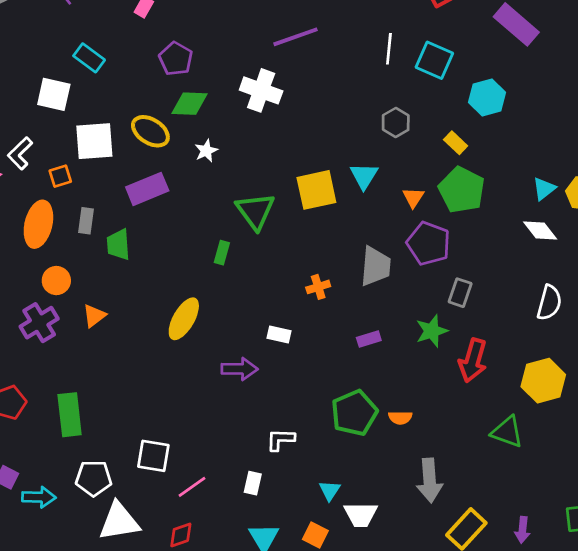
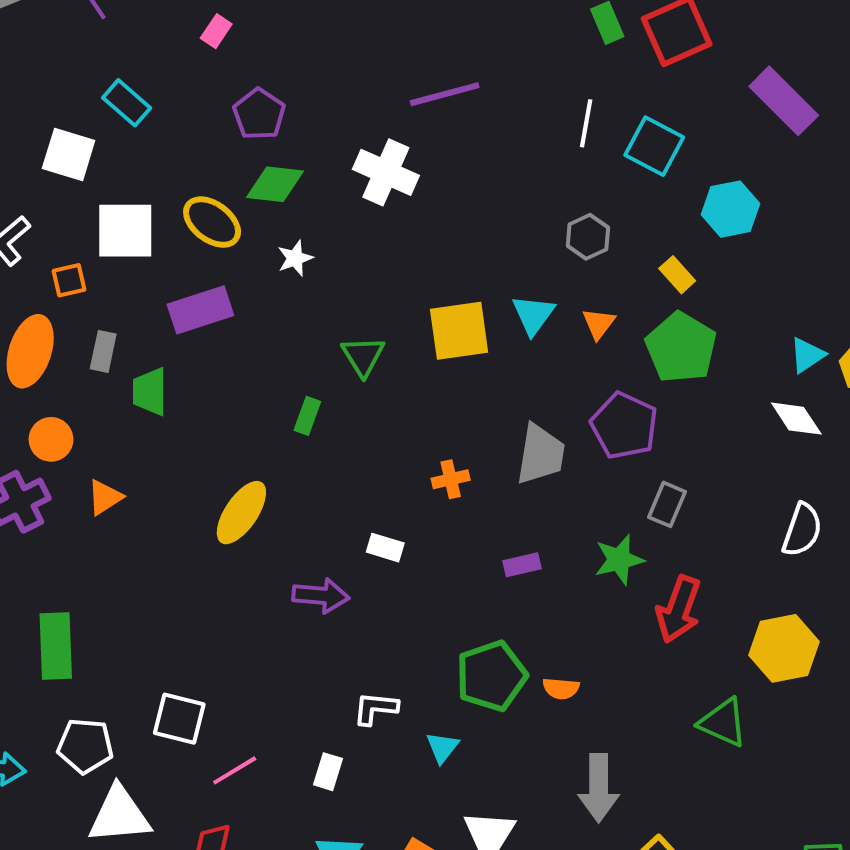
orange triangle: (413, 197) -> (599, 323), moved
green triangle: (255, 211) -> (363, 356), size x0.7
cyan triangle: (330, 491) -> (442, 747), moved

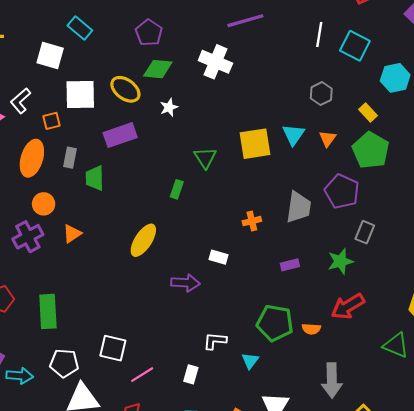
red arrow: (679, 609) -> (348, 306), moved, turned 40
green pentagon: (491, 676) -> (275, 323), turned 30

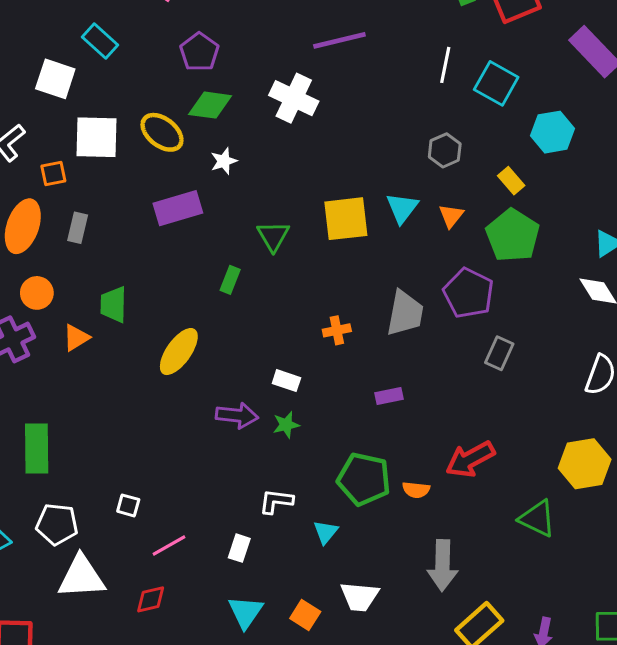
purple rectangle: (120, 135) -> (178, 208), moved
green trapezoid: (95, 178) -> (113, 305), moved
green star: (340, 261) -> (286, 425), moved, size x0.7
white square: (113, 348) -> (128, 505), size x0.6

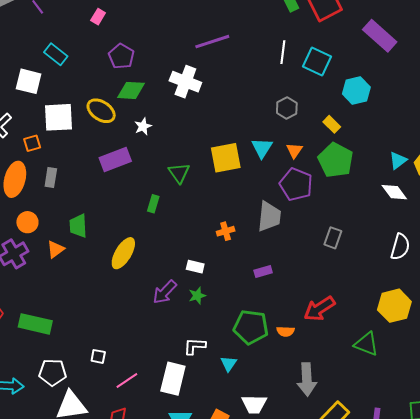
purple pentagon: (469, 293) -> (296, 184), moved
purple arrow: (237, 415) -> (165, 292), turned 132
green rectangle: (37, 449) -> (35, 324), turned -72
white rectangle: (239, 548) -> (173, 379), size x1.8

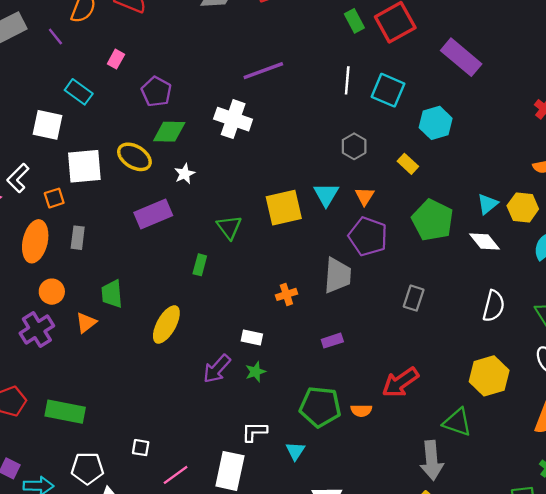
pink rectangle: (98, 17) -> (116, 59), moved
green pentagon: (336, 160) -> (433, 220), moved
gray arrow: (307, 379) -> (432, 460), moved

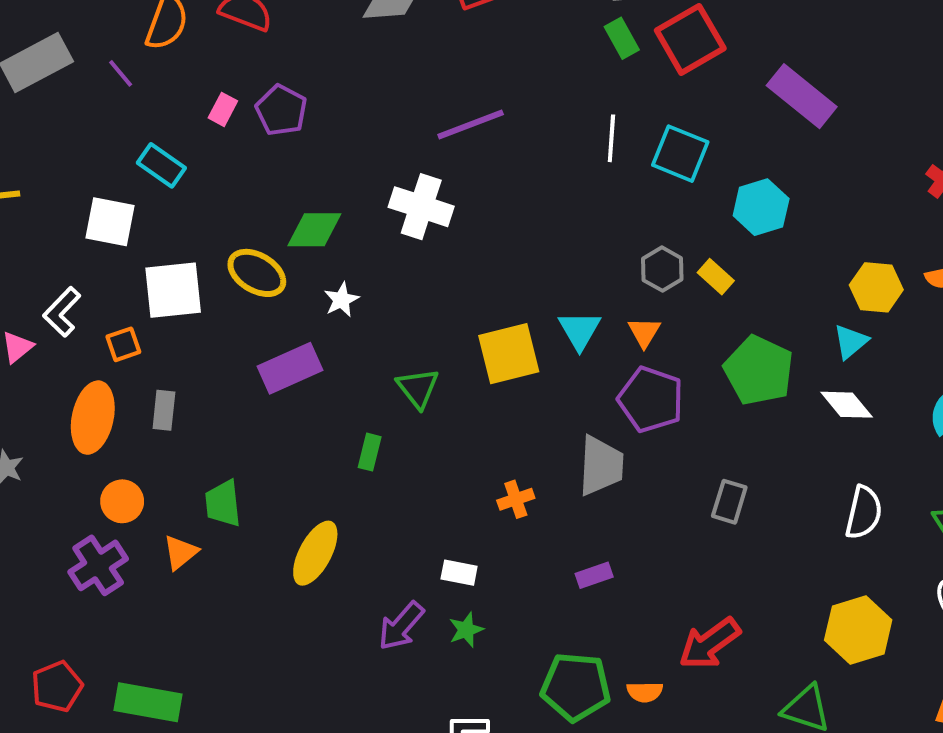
purple pentagon: (156, 92) -> (281, 110), moved
gray hexagon: (354, 146) -> (662, 269), moved
yellow hexagon: (523, 207) -> (876, 287), moved

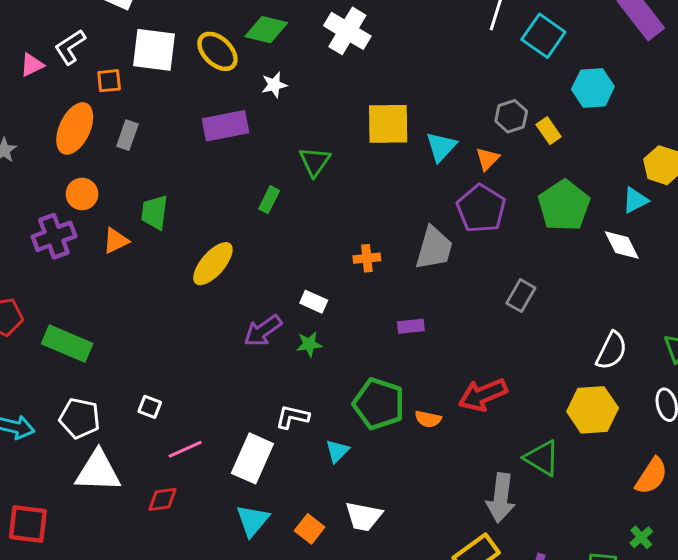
yellow square: (509, 354) -> (388, 124), moved
white semicircle: (864, 513) -> (611, 351), moved

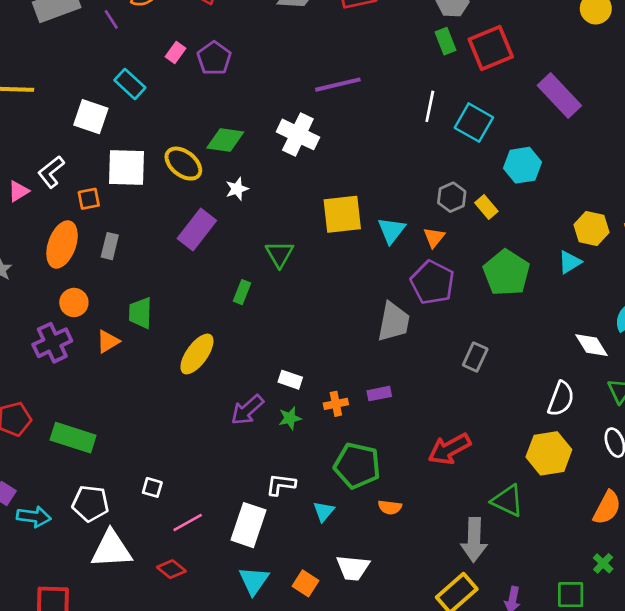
purple rectangle: (226, 126) -> (197, 229), turned -36
white diamond: (622, 245) -> (592, 345), moved
orange cross: (367, 258) -> (336, 404), moved
orange semicircle: (428, 419) -> (390, 507), moved
red diamond: (162, 499) -> (171, 569), turned 52

